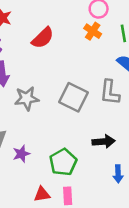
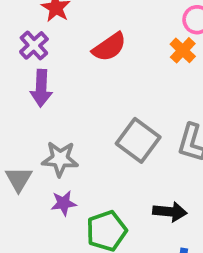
gray star: (27, 98) -> (60, 159), moved
purple star: (21, 154) -> (64, 203), moved

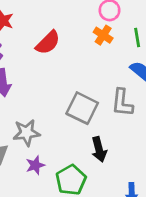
black arrow: (170, 212) -> (99, 149), moved, turned 80

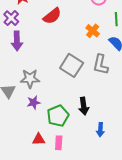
orange cross: (103, 35) -> (93, 31), moved
black arrow: (99, 149) -> (84, 106), moved

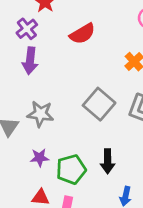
purple star: (34, 102) -> (40, 158), moved

